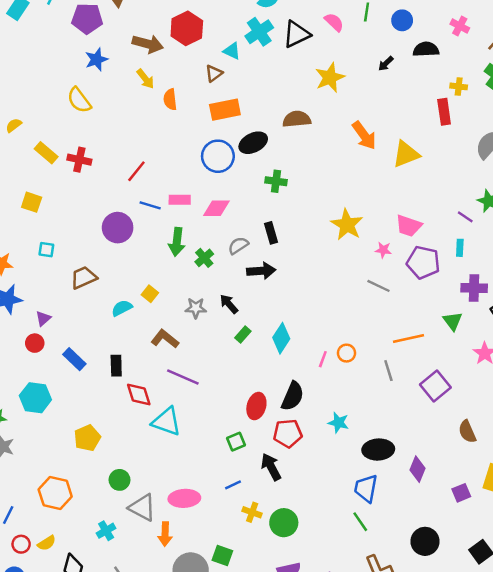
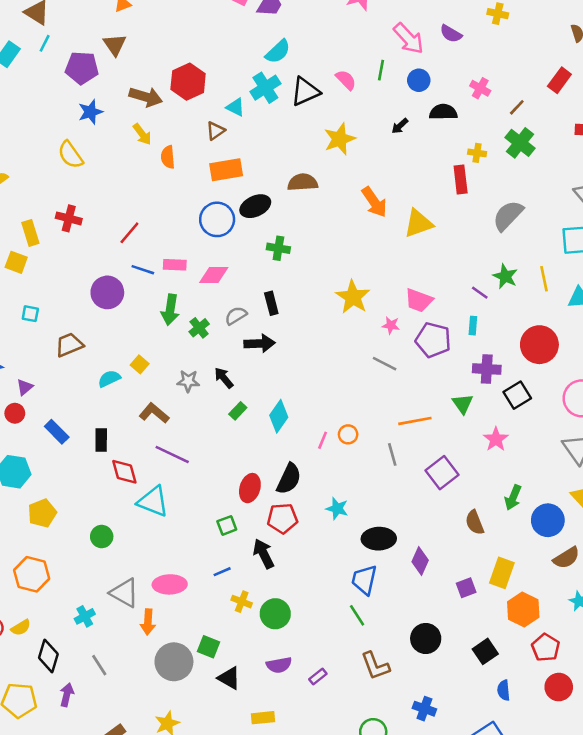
yellow rectangle: (46, 153) -> (30, 233), moved, turned 30
yellow pentagon: (87, 438) -> (42, 513), moved
green circle: (120, 480) -> (102, 537), moved

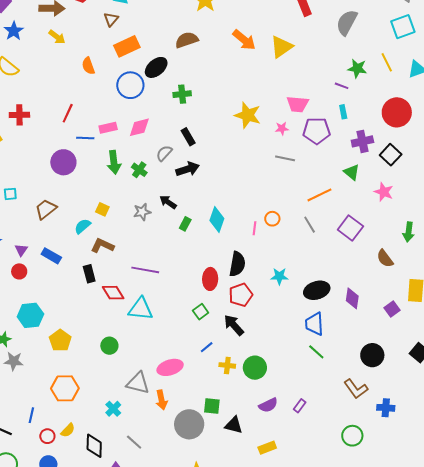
orange semicircle: (168, 157) -> (88, 66), moved
brown L-shape: (154, 413) -> (102, 246), moved
blue rectangle: (57, 432) -> (51, 256), moved
brown L-shape: (375, 666) -> (356, 389), moved

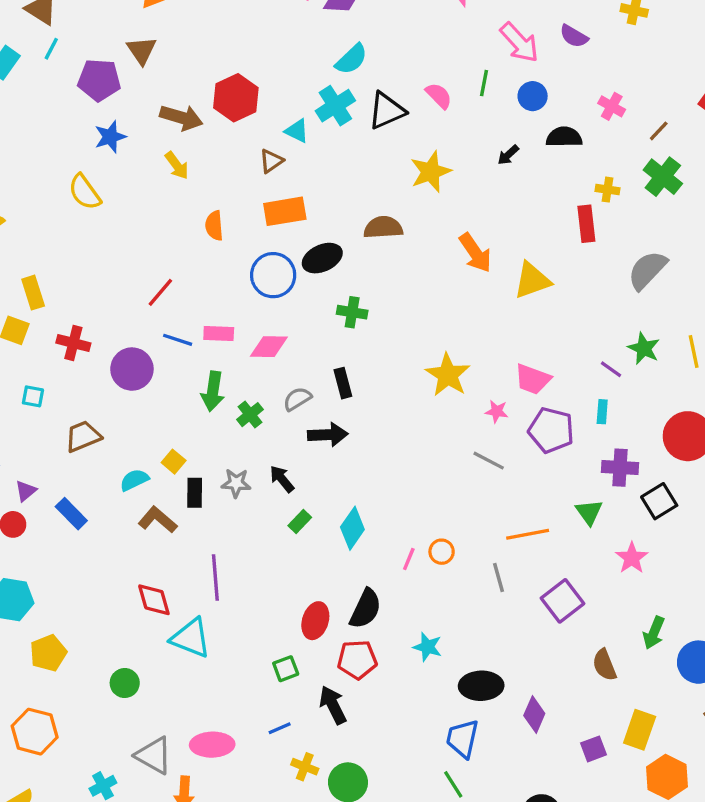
red cross: (19, 115) -> (73, 343), moved
purple line: (145, 270) -> (215, 578), turned 60
black rectangle: (89, 274) -> (195, 493), moved

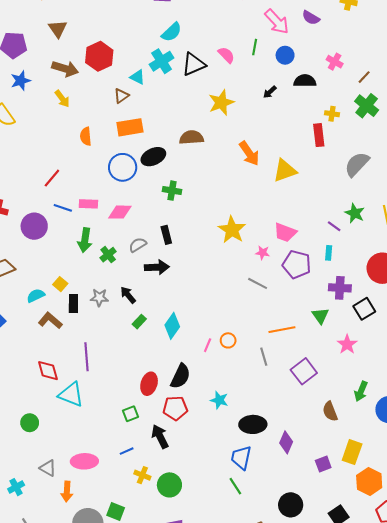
brown triangle: (142, 50) -> (58, 29), moved
gray triangle: (154, 755) -> (48, 468), size x0.7

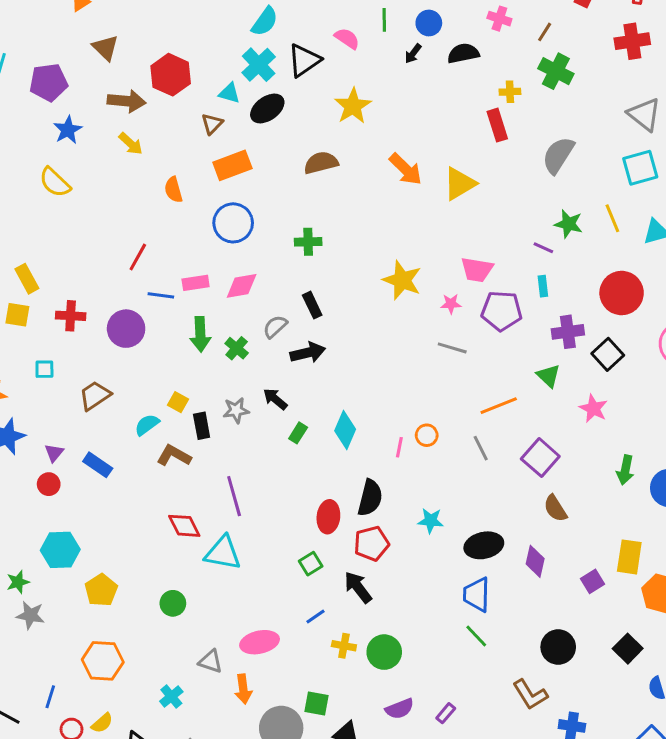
black arrow: (270, 92) -> (413, 54), moved
black ellipse: (153, 157) -> (267, 108), moved
brown semicircle: (330, 411) -> (555, 508), moved

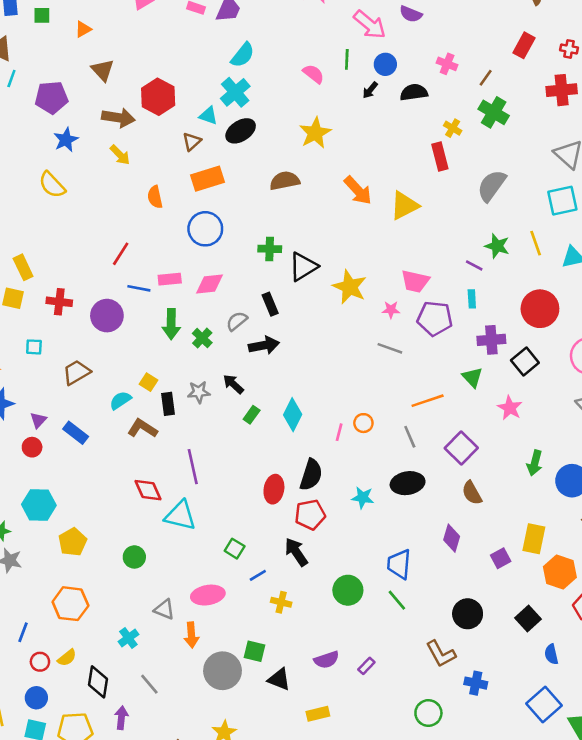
black triangle: (304, 60) -> (303, 267), moved
yellow cross: (510, 92) -> (453, 128), turned 30
black ellipse: (484, 545) -> (408, 483), moved
green square: (311, 564) -> (235, 549), moved, turned -30
green circle: (384, 652) -> (348, 590), moved

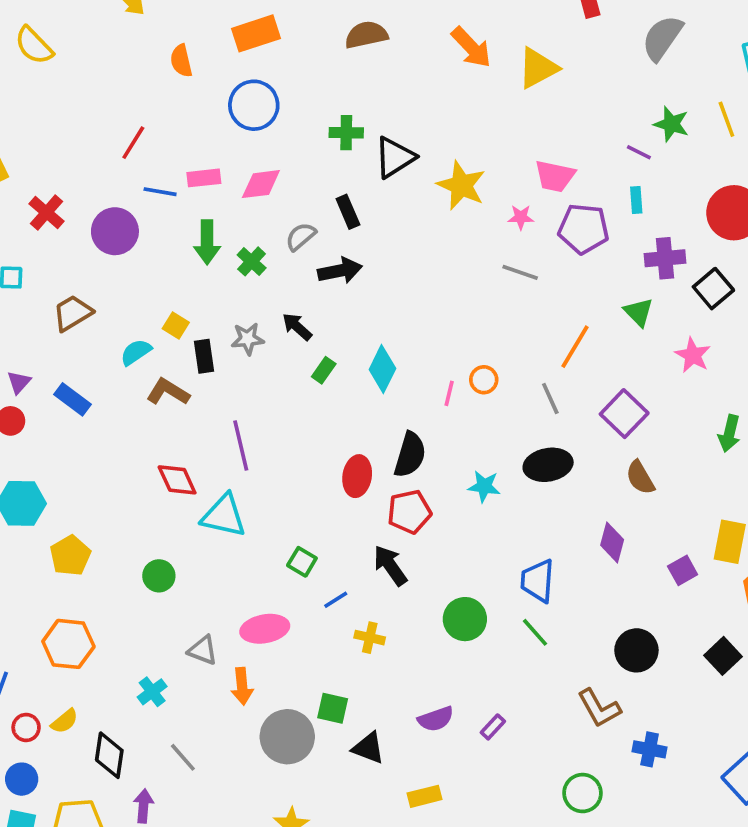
red cross: (59, 302) -> (47, 212), turned 35
orange line: (428, 401) -> (575, 347), turned -40

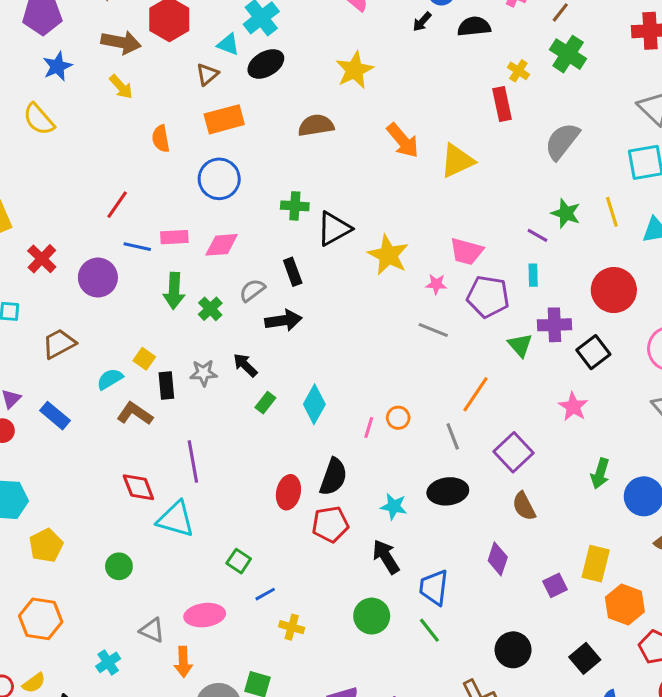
green triangle: (639, 312) -> (520, 345), moved
black arrow: (390, 565) -> (386, 557), moved

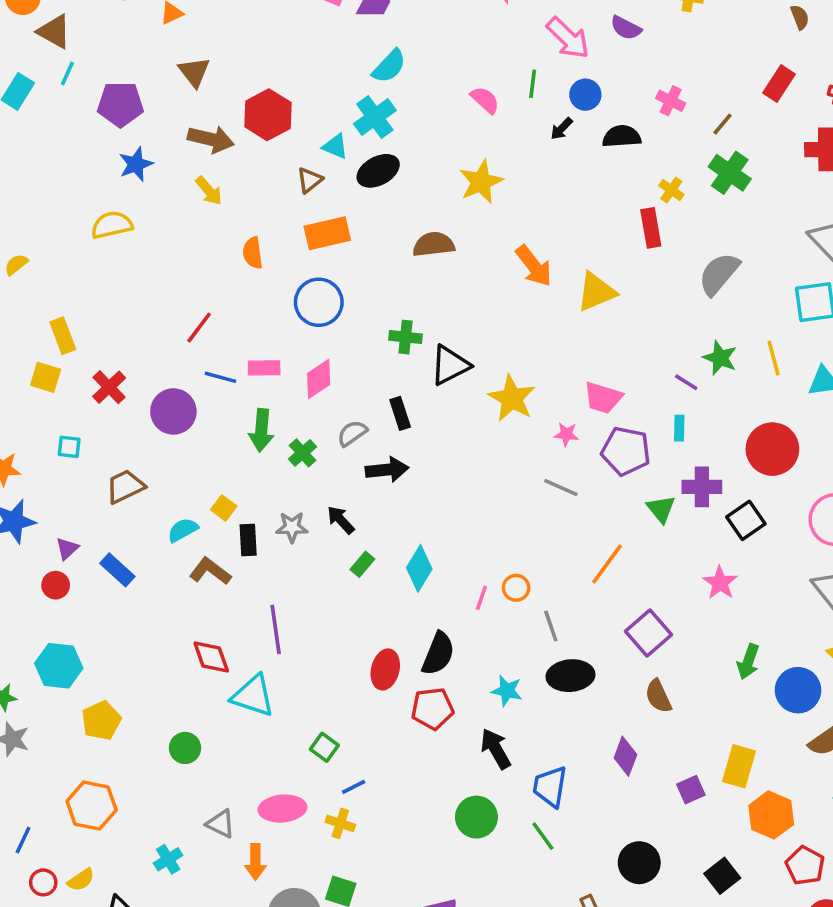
yellow semicircle: (39, 119) -> (112, 225), turned 116
pink diamond: (222, 245) -> (319, 379), turned -32
gray line: (453, 436) -> (551, 626), moved
yellow cross: (292, 627) -> (340, 823), moved

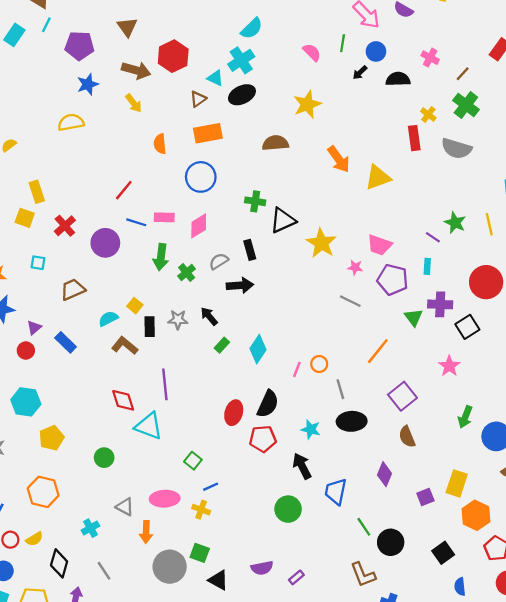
gray semicircle: (719, 274) -> (457, 149), moved, turned -116
green line: (543, 836) -> (364, 527), moved

